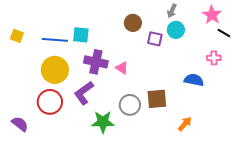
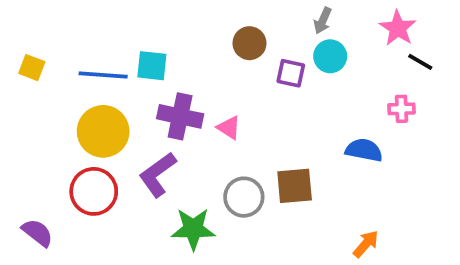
orange arrow: (185, 124) -> (366, 244), moved

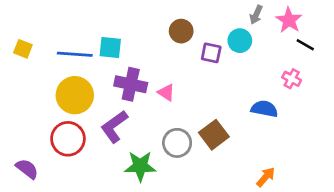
gray arrow: (323, 21) -> (256, 15), moved
pink cross: (401, 109) -> (292, 79), turned 30
brown square: (295, 186) -> (214, 135), turned -32

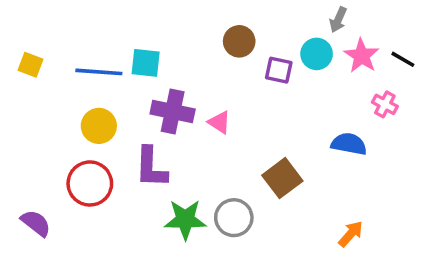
pink star: (289, 20) -> (362, 56), moved
yellow circle: (75, 95) -> (99, 126), size x0.7
purple L-shape: (114, 127) -> (151, 167), turned -52
gray circle: (177, 143) -> (234, 218), moved

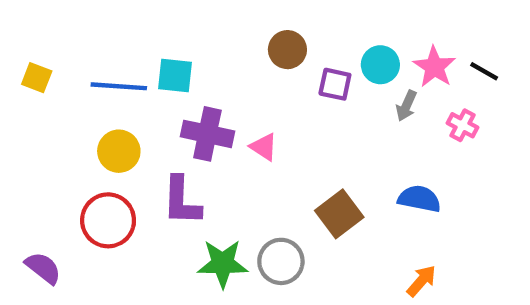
gray arrow: (338, 20) -> (406, 106), moved
blue semicircle: (349, 144) -> (419, 199), moved

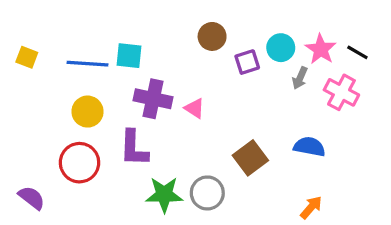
purple square: (335, 84) -> (247, 62), turned -30
pink cross: (463, 125) -> (341, 92), size x1.5

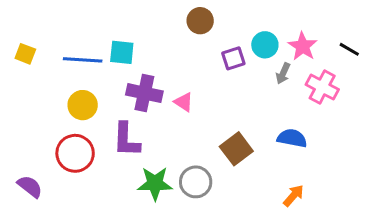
brown circle: (212, 36) -> (200, 21), moved
black line: (357, 52) -> (349, 49), moved

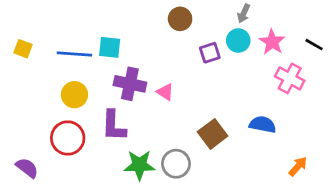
gray arrow: (283, 73) -> (244, 13), moved
orange arrow: (294, 195) -> (298, 166), moved

